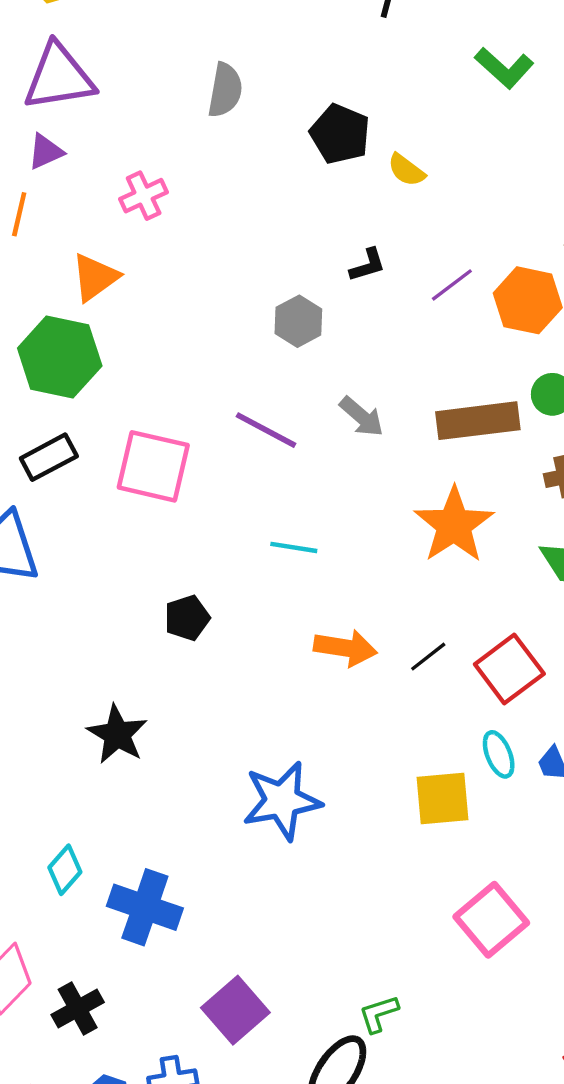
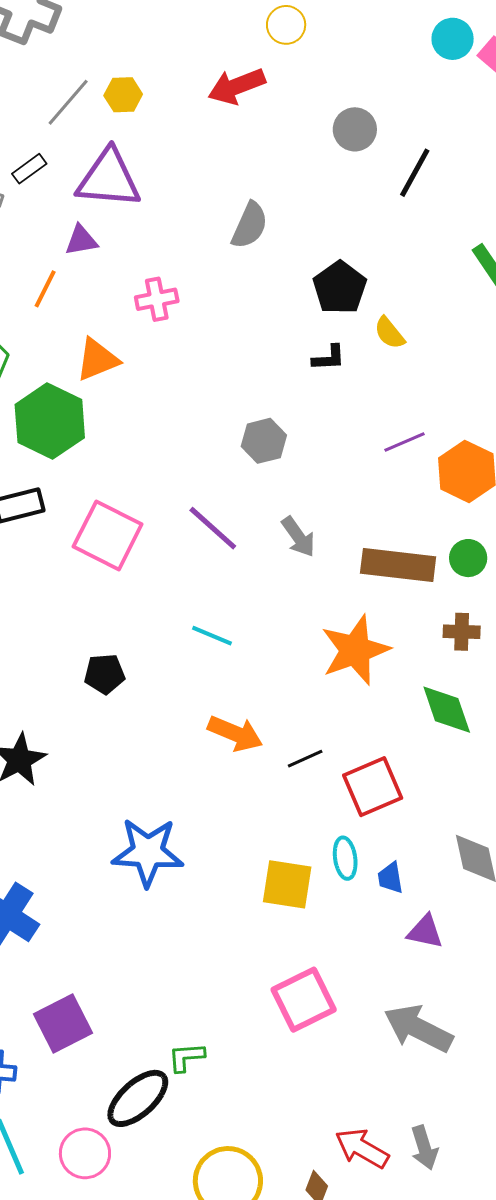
black L-shape: (368, 265) -> (329, 358), moved

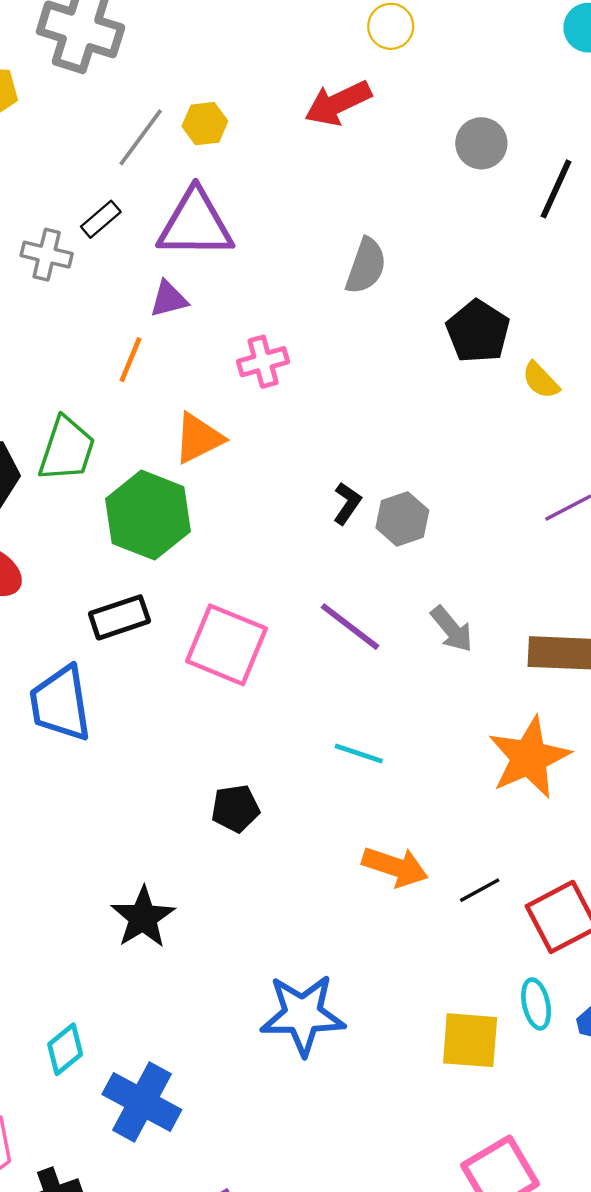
black L-shape: (329, 358) -> (347, 503), moved, turned -48

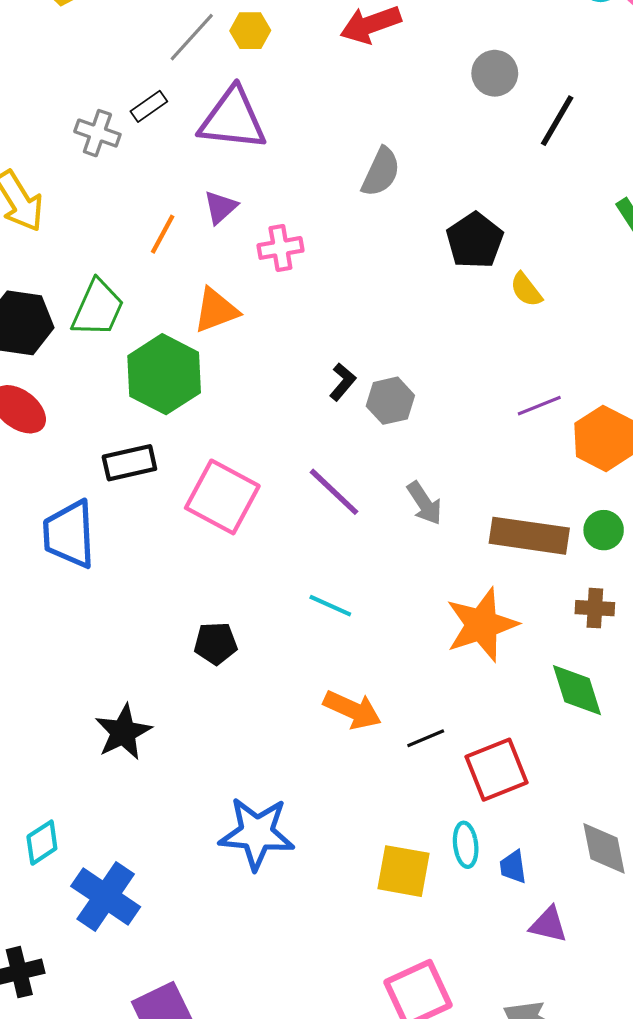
purple triangle: (169, 299) -> (220, 207), moved, turned -33

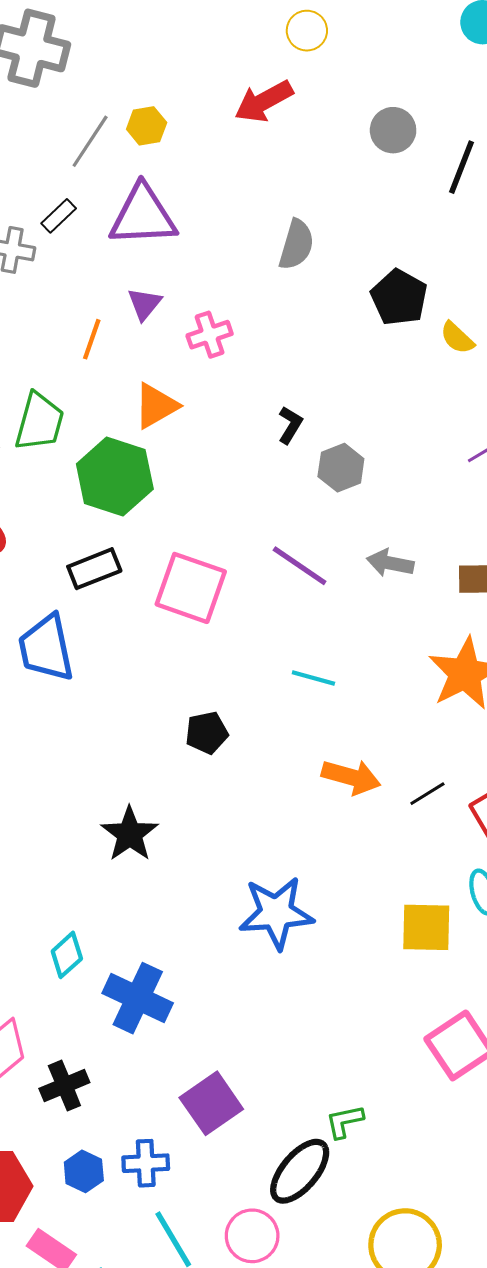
black L-shape: (343, 382) -> (290, 425), moved
gray arrow: (424, 503) -> (390, 563), turned 144

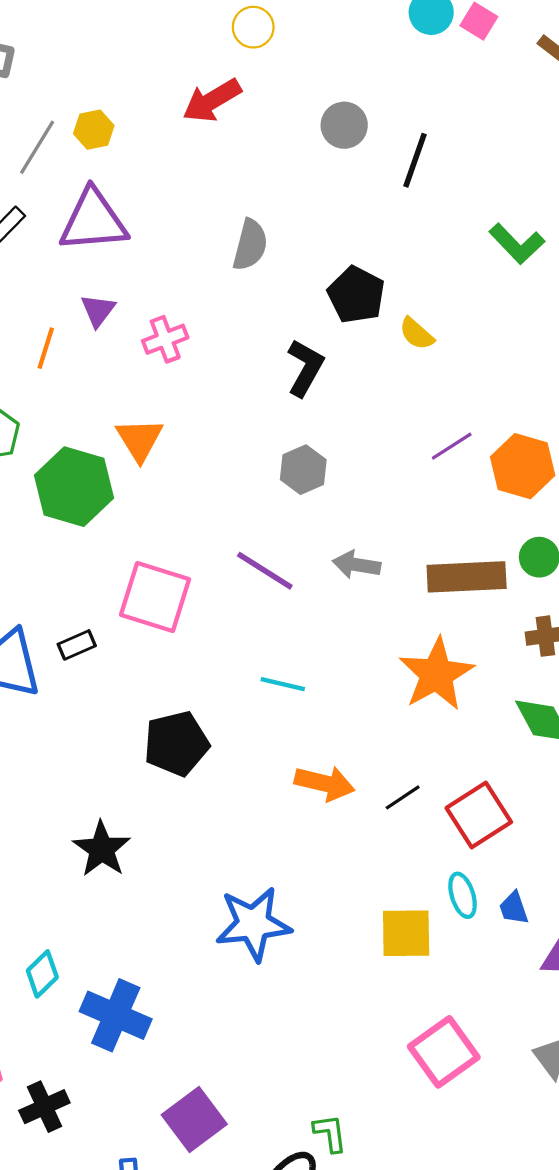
orange triangle: (156, 406) -> (140, 439), moved, turned -30
black L-shape: (290, 425) -> (305, 368), moved, size x1.5
black rectangle: (94, 569) -> (77, 645), moved, size x0.7
black pentagon: (207, 733) -> (176, 744), size x1.5
green L-shape: (345, 1121) -> (330, 1133), turned 96

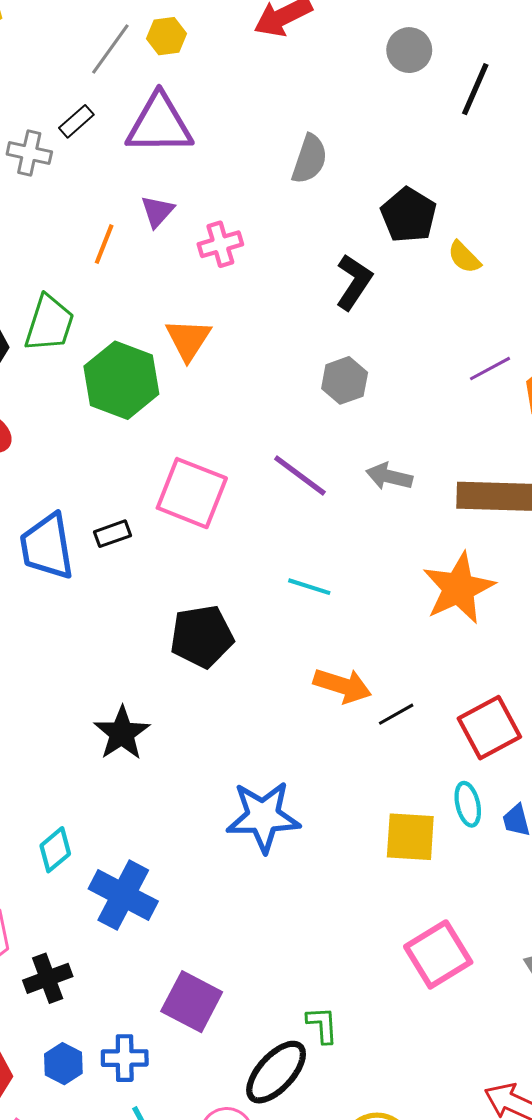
black line: (403, 797) -> (396, 714), moved
purple square: (194, 1119) -> (192, 1002), turned -30

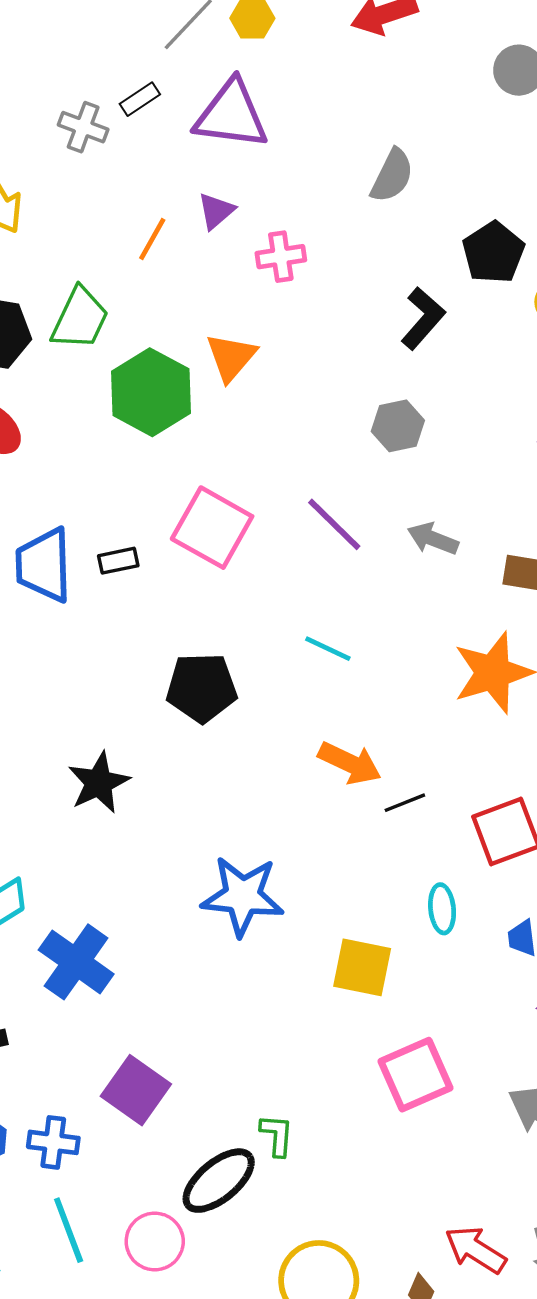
cyan ellipse: (468, 804) -> (442, 909), moved
yellow square: (410, 837) -> (362, 967), moved

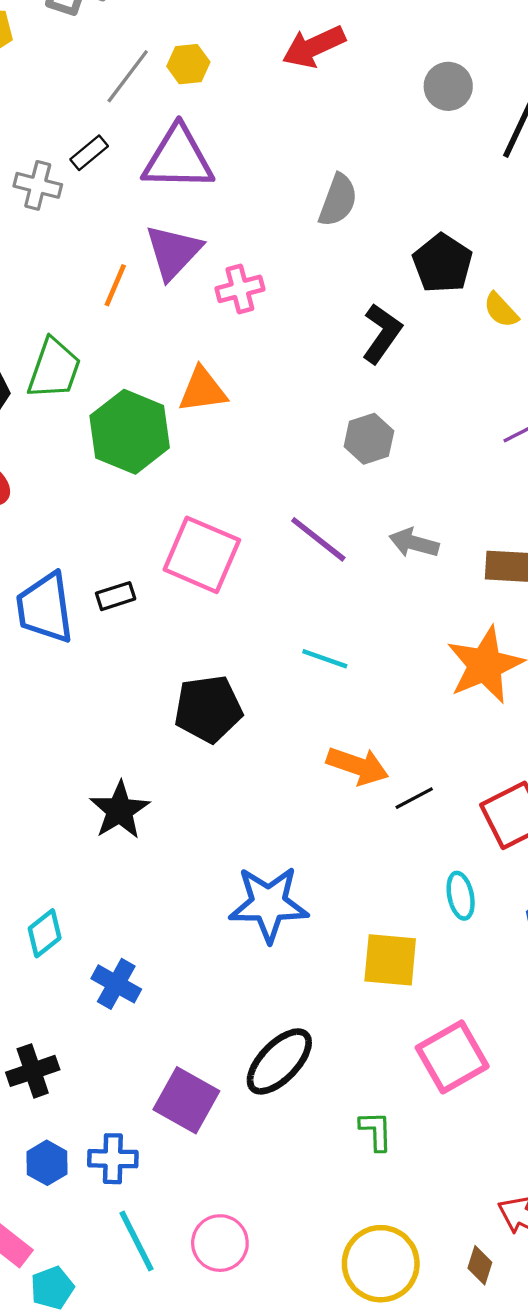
purple triangle: (216, 211) -> (173, 252), size x1.6
orange triangle: (231, 357) -> (203, 390), turned 48
blue cross: (76, 962) -> (116, 984), size x0.7
green L-shape: (277, 1135) -> (376, 1131), moved
black ellipse: (219, 1181) -> (279, 1061), moved

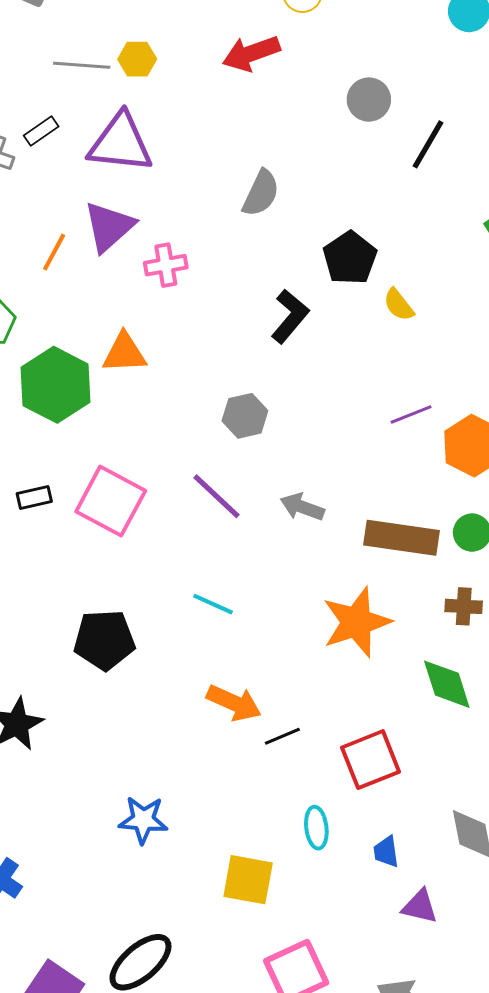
gray line: (128, 76) -> (82, 65), turned 52
gray hexagon: (369, 439) -> (245, 416), moved
black rectangle: (116, 596) -> (34, 497), moved
blue star: (269, 904) -> (143, 820), size x0.7

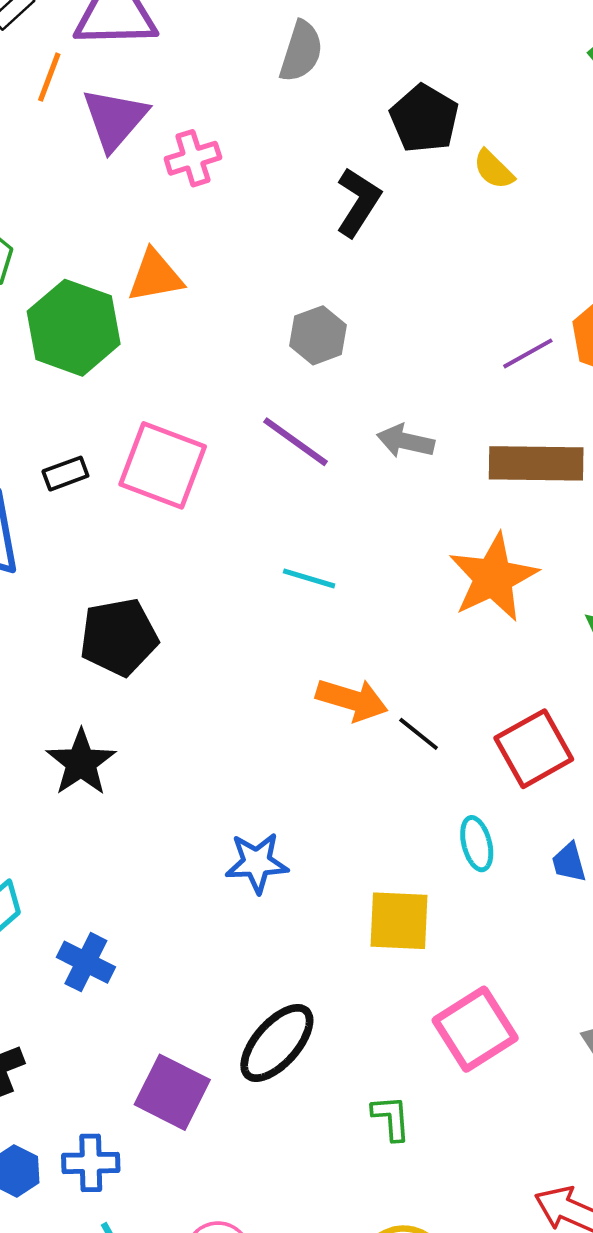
orange line: (54, 252) -> (49, 77), moved
purple line: (411, 415) -> (528, 353), moved
black pentagon: (104, 640) -> (119, 637), moved
black line: (282, 736) -> (419, 734), turned 69

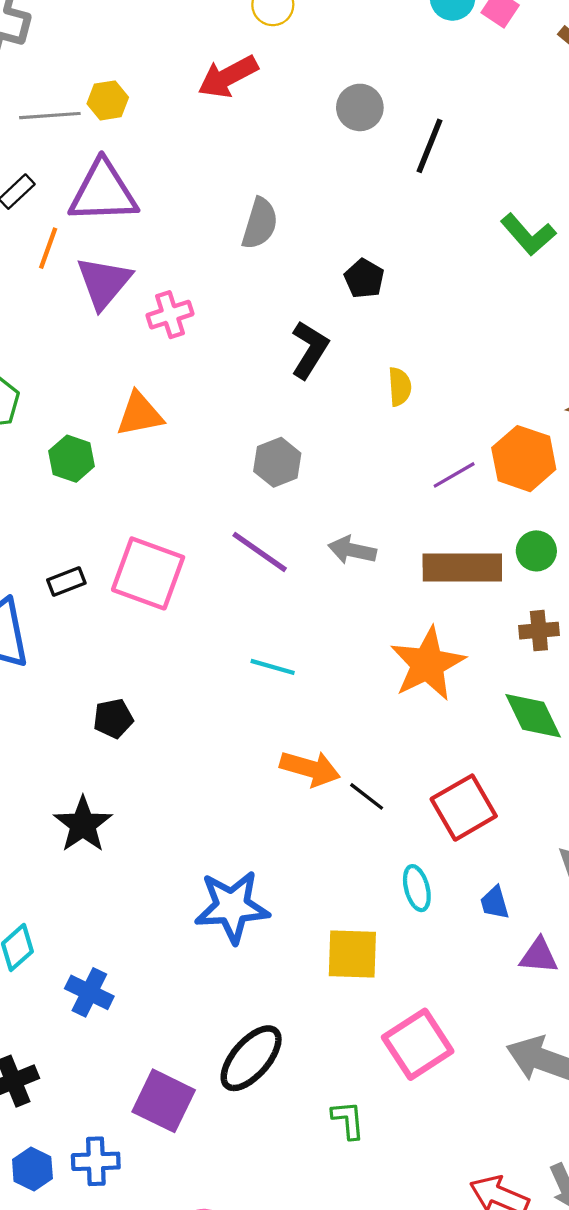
black pentagon: (424, 119) -> (364, 279), size x0.7
yellow semicircle: (494, 169) -> (400, 387), moved, turned -138
green hexagon: (74, 328) -> (72, 459), size x0.6
black pentagon: (119, 637) -> (113, 718), size x0.6
blue star: (257, 863) -> (232, 907), size x1.4

